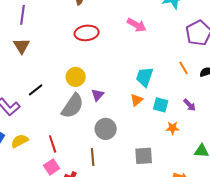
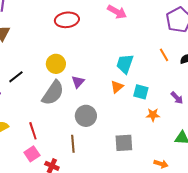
purple arrow: (190, 105) -> (177, 98), moved

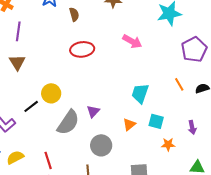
yellow circle: (56, 64) -> (51, 93), moved
orange triangle: (117, 87) -> (129, 124), moved
purple arrow: (177, 98) -> (192, 127), turned 32

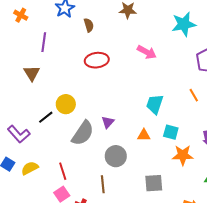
purple line: (18, 31) -> (44, 42), moved
orange triangle: (129, 124) -> (144, 135), turned 40
orange star: (168, 144) -> (183, 155), size x1.5

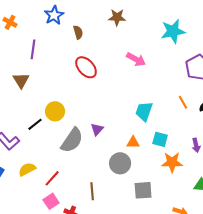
red ellipse: (97, 60) -> (86, 67), turned 55
gray circle: (116, 156) -> (120, 163), moved
yellow semicircle: (30, 168) -> (27, 169), moved
red line: (63, 171) -> (52, 178), turned 60

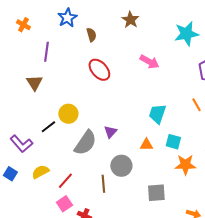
brown star: (117, 17) -> (130, 20), turned 30
gray circle: (120, 163) -> (121, 166), moved
brown line: (92, 191) -> (103, 184), moved

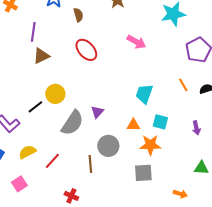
brown triangle: (34, 83) -> (41, 56), moved, turned 36
orange star: (185, 165) -> (150, 145), moved
pink square: (64, 204) -> (19, 184), moved

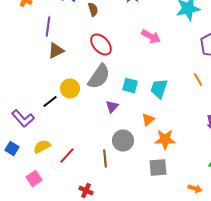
cyan square: (160, 122) -> (130, 86), moved
gray semicircle: (72, 123) -> (99, 76), moved
orange triangle: (133, 125) -> (148, 120), turned -40

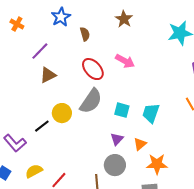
purple line: (48, 26) -> (40, 51), turned 36
pink arrow: (151, 36) -> (125, 61), moved
purple triangle: (112, 106) -> (117, 139), moved

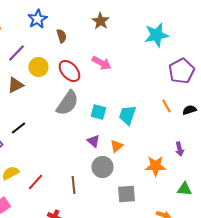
brown triangle: (48, 75) -> (15, 85), moved
yellow circle: (62, 113) -> (38, 67), moved
purple triangle: (117, 139) -> (93, 141), turned -32
orange star: (157, 164) -> (155, 166), moved
gray circle: (115, 165) -> (102, 167), moved

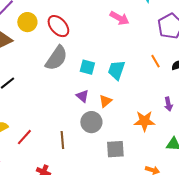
pink arrow: (101, 63) -> (119, 18), moved

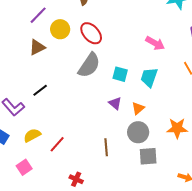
pink arrow: (119, 18) -> (155, 43), moved
gray circle: (91, 122) -> (138, 132), moved
brown line: (62, 140) -> (106, 147), moved

